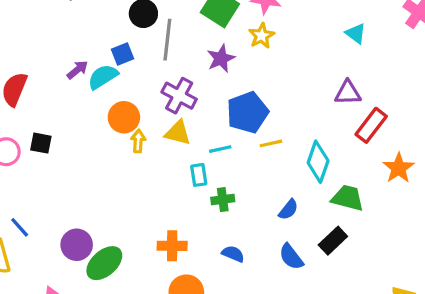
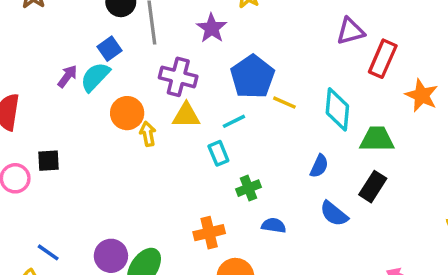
yellow line: (271, 143) -> (284, 103), turned 50
green cross: (223, 200) -> (248, 188), moved

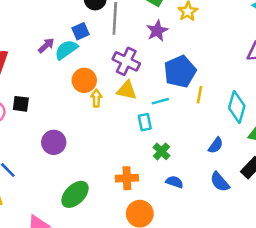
yellow line: (284, 103) -> (199, 95), turned 66
green cross: (248, 188) -> (162, 151), turned -36
purple circle: (111, 256) -> (54, 142), moved

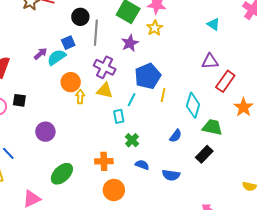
cyan line: (160, 101) -> (132, 100), turned -48
blue semicircle: (220, 182) -> (171, 175), moved, turned -42

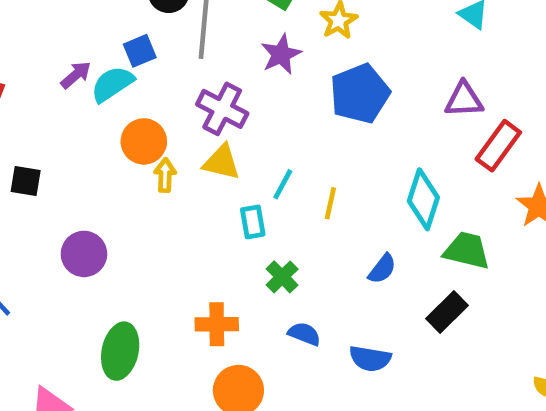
blue pentagon: (148, 76) -> (360, 94), moved
yellow line: (163, 95) -> (330, 203), moved
green ellipse: (62, 174) -> (120, 351), turned -35

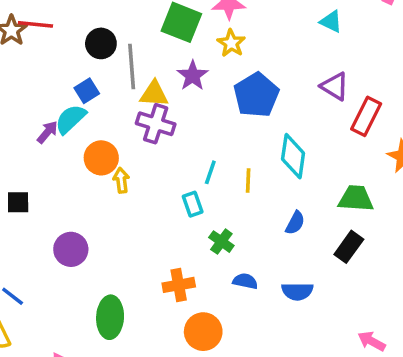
purple arrow: (76, 75) -> (47, 132), moved
purple triangle: (464, 100) -> (335, 86), turned 44
yellow triangle: (221, 162) -> (154, 94), moved
cyan diamond: (423, 199) -> (293, 156), moved

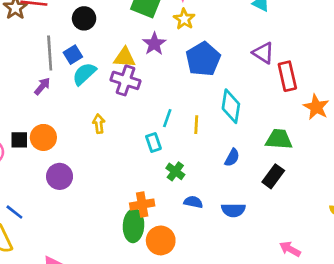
gray line: (132, 66) -> (50, 53), moved
red rectangle: (366, 116) -> (287, 76), turned -40
cyan semicircle: (71, 119) -> (84, 74), moved
orange circle: (101, 158) -> (43, 137), moved
green ellipse: (110, 317) -> (133, 226), moved

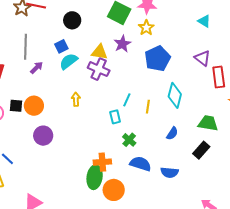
gray line: (50, 53) -> (25, 47), moved
blue semicircle: (193, 202) -> (140, 164), size x1.5

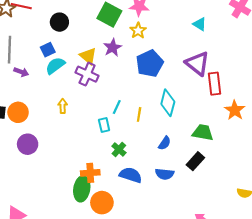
yellow triangle: (99, 52) -> (88, 56), turned 30
purple triangle: (203, 58) -> (198, 63), size x1.4
purple arrow: (37, 68) -> (21, 72), turned 64
blue semicircle: (170, 172) -> (165, 174), moved

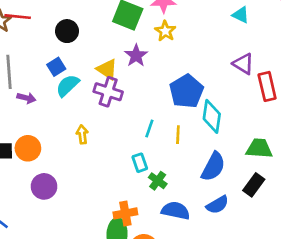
blue pentagon: (150, 63) -> (186, 91), moved
purple triangle: (198, 63) -> (243, 64), size x0.7
cyan rectangle: (104, 125) -> (140, 163), moved
blue semicircle: (165, 143) -> (213, 167), size x1.6
blue semicircle: (165, 174) -> (217, 205), turned -30

